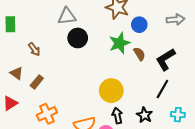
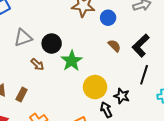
gray triangle: (67, 16) -> (23, 38), moved
green star: (119, 43) -> (72, 61), moved
brown arrow: (34, 49) -> (37, 64), moved
black star: (144, 115) -> (122, 96), moved

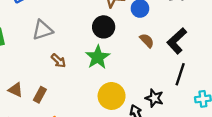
black circle: (52, 44) -> (104, 27), moved
yellow circle: (95, 87) -> (112, 96), moved

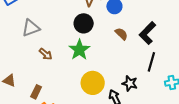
brown rectangle: (40, 95) -> (36, 92), moved

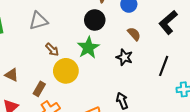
black L-shape: (147, 33) -> (168, 22), moved
yellow circle: (93, 83) -> (66, 71), moved
black star: (130, 83) -> (124, 57), moved

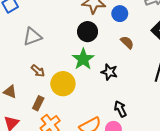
brown arrow: (52, 50) -> (38, 71), moved
black star: (124, 57) -> (109, 72), moved

